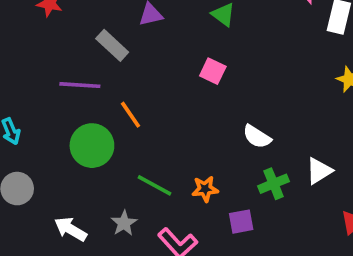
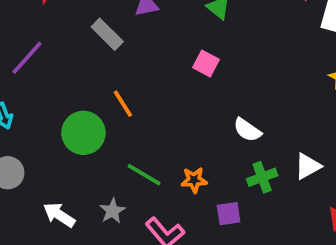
purple line: (80, 85) -> (27, 58), moved, turned -54

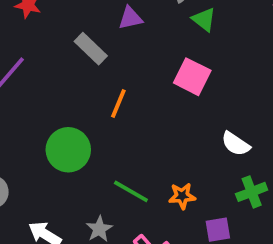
pink square: (206, 63) -> (192, 77), size x1.4
orange line: (123, 104) -> (118, 104), moved, turned 56

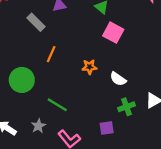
pink square: (192, 77) -> (113, 33), moved
orange star: (182, 196) -> (89, 67), moved

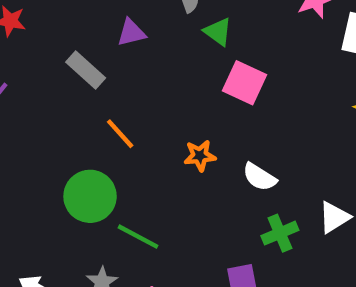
orange line: (51, 54) -> (120, 134), turned -63
green circle: (22, 80) -> (90, 196), moved

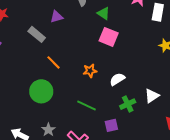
green triangle: (218, 32) -> (103, 13), moved
white semicircle: (259, 177) -> (117, 79), turned 119
green line: (138, 237) -> (87, 105), moved

